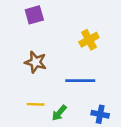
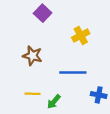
purple square: (34, 15) -> (43, 13), moved, turned -30
blue cross: (100, 114) -> (99, 95), moved

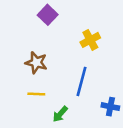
blue line: (73, 73) -> (82, 81), turned -75
yellow line: (32, 94) -> (36, 94), moved

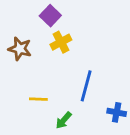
yellow cross: (90, 40) -> (61, 42), moved
brown star: (36, 63) -> (20, 49), moved

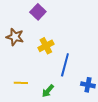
yellow cross: (61, 42) -> (46, 46), moved
yellow line: (38, 99) -> (21, 83), moved

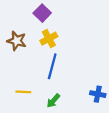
yellow cross: (46, 46) -> (49, 39), moved
blue line: (65, 65) -> (52, 66), moved

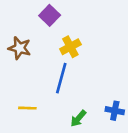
yellow cross: (49, 39) -> (70, 47), moved
green arrow: (53, 101) -> (78, 119), moved

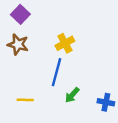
purple square: (50, 15) -> (20, 14), moved
green arrow: (78, 119) -> (72, 95), moved

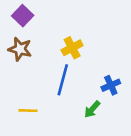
green arrow: (72, 95) -> (92, 109), moved
blue cross: (106, 102) -> (111, 85), moved, turned -35

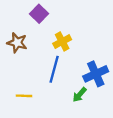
purple square: (23, 16) -> (39, 14), moved
blue cross: (111, 85) -> (96, 74), size x1.5

